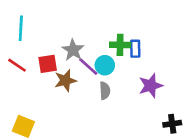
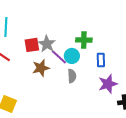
blue rectangle: (135, 49) -> (101, 60), moved
red square: (48, 64) -> (32, 45), moved
purple star: (151, 86) -> (108, 84), moved

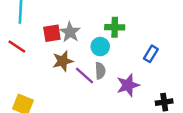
purple line: (59, 57) -> (85, 76), moved
blue rectangle: (101, 60) -> (151, 54), moved, turned 32
purple star: (108, 84) -> (128, 85), moved

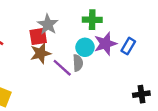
red square: (52, 33) -> (38, 36), moved
cyan circle: (100, 47) -> (85, 47), moved
purple star: (128, 85) -> (105, 44), moved

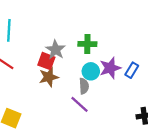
green cross: (92, 20) -> (87, 44), moved
red square: (38, 36) -> (46, 61), turned 30
purple line: (62, 68) -> (79, 104), moved

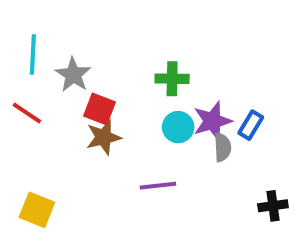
gray star: (55, 50) -> (73, 75), moved
gray semicircle: (84, 86) -> (223, 147), moved
purple line: (79, 104) -> (158, 186), turned -48

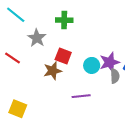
cyan line: (33, 54) -> (16, 15), moved, turned -54
green cross: (172, 79) -> (64, 20), moved
red square: (99, 109) -> (63, 56), moved

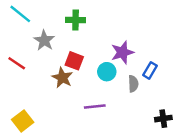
purple star: (110, 62) -> (122, 52), moved
brown star: (53, 71) -> (62, 78), turned -30
yellow square: (18, 109) -> (23, 121), turned 30

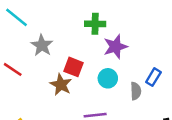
green cross: (76, 20) -> (95, 24), moved
purple star: (122, 52) -> (115, 47), moved

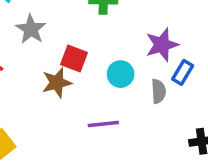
purple star: (115, 47) -> (162, 45), moved
brown star: (61, 85) -> (57, 83), turned 30

